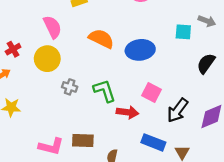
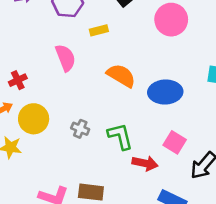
yellow circle: (47, 59) -> (34, 119), moved

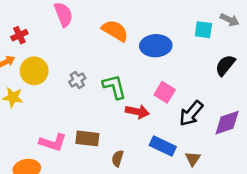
gray cross: (80, 129) -> (77, 80), turned 35

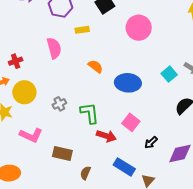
cyan square: (203, 30) -> (169, 74), turned 35
orange semicircle: (115, 31) -> (95, 66), size x0.7
black arrow: (191, 113) -> (151, 143), size x0.6
pink L-shape: (53, 142) -> (31, 135), moved

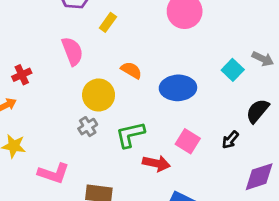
yellow rectangle: (82, 30) -> (108, 22), turned -40
yellow circle: (24, 92) -> (99, 95), moved
green L-shape: (90, 113) -> (130, 135), turned -90
black arrow: (151, 143) -> (230, 140), moved

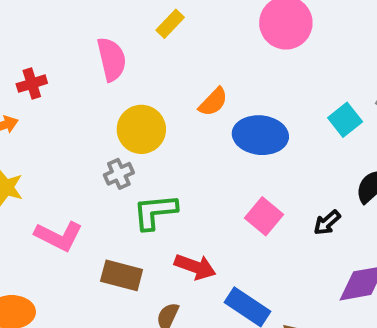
orange semicircle: (131, 70) -> (213, 102), moved, turned 95
green L-shape: (130, 135) -> (155, 212), moved
red arrow: (156, 163) -> (195, 267), moved

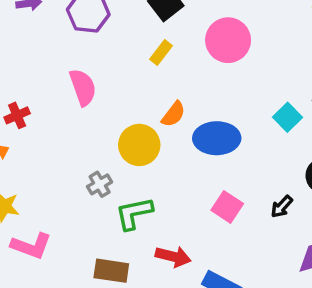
yellow rectangle: (170, 24) -> (161, 52), moved
yellow circle: (141, 129) -> (139, 145), moved
pink L-shape: (59, 236) -> (31, 246), moved

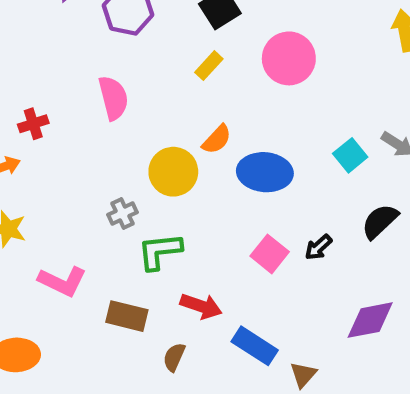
black arrow: (282, 207) -> (318, 247), moved
pink L-shape: (31, 246) -> (62, 281), moved

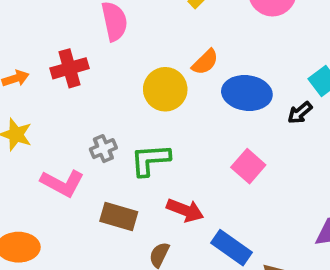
red cross: (33, 124) -> (69, 68), moved, size x1.4
gray cross: (123, 214) -> (103, 149), moved
black arrow: (318, 247) -> (300, 113), moved

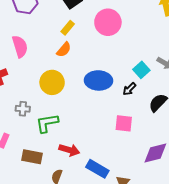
orange semicircle: (205, 62) -> (64, 50), moved
gray cross: (103, 149) -> (23, 109), moved, turned 32
pink square: (248, 166) -> (124, 123), moved, turned -30

